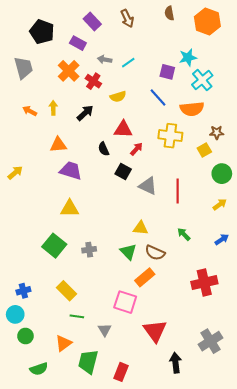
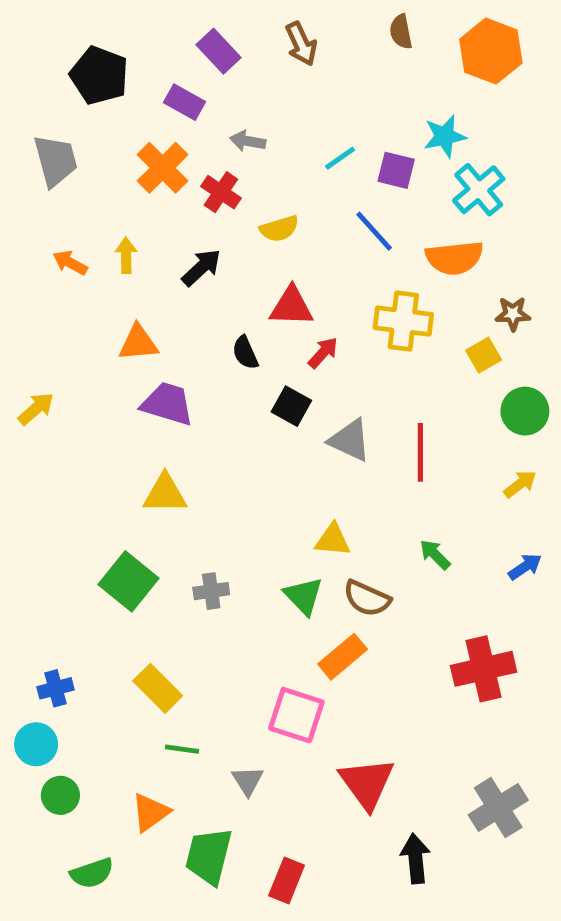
cyan line: (128, 63) -> (340, 158), moved

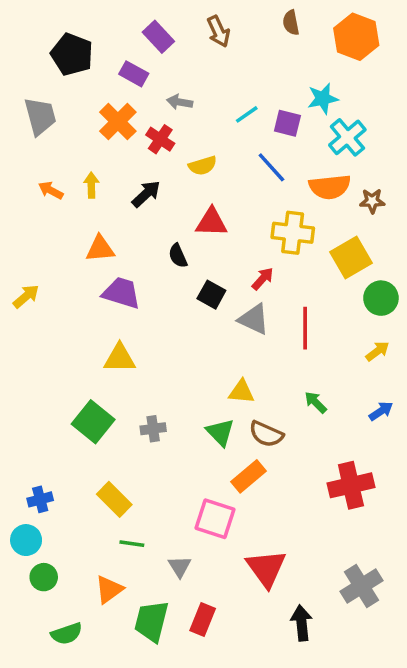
brown star: (513, 314) -> (372, 201), moved
red arrow: (323, 353) -> (263, 279), moved
yellow square: (484, 355) -> (351, 257), size x1.6
red rectangle: (287, 880) -> (203, 619), moved

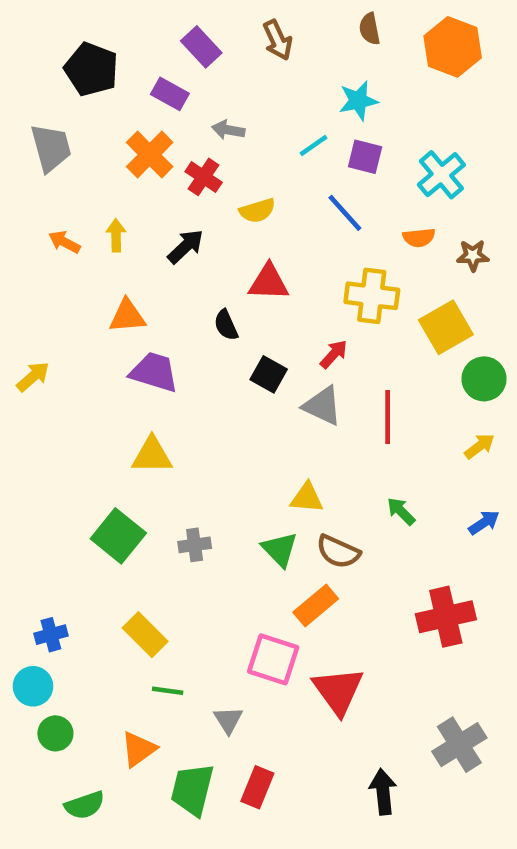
cyan star: (323, 99) -> (358, 101), moved
orange semicircle: (330, 187) -> (419, 238), size x0.6
red triangle: (266, 568) -> (338, 691), moved

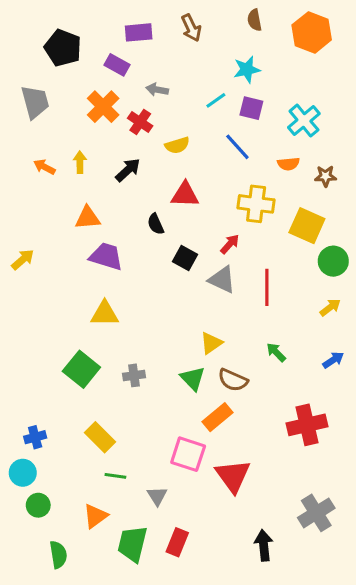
purple rectangle: (201, 47) -> (139, 32), turned -52
yellow square: (446, 327) -> (307, 226), turned -36
yellow triangle: (307, 498) -> (211, 343), turned -40
green semicircle: (85, 805) -> (58, 555), turned -80

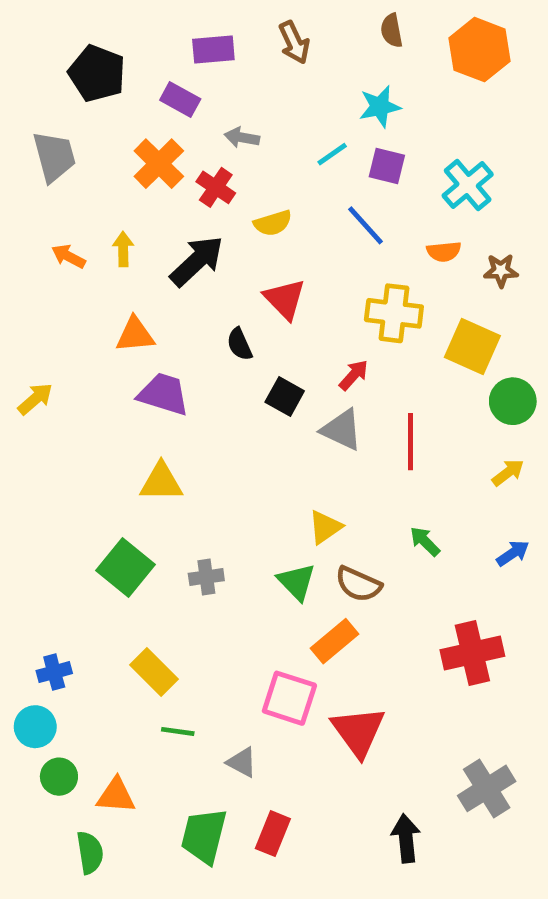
black arrow: (128, 170) -> (197, 261), size x1.4
red triangle: (185, 195) -> (285, 299), turned 44
gray triangle: (157, 496) -> (242, 762), turned -30
orange triangle: (95, 516) -> (116, 796), moved, turned 40

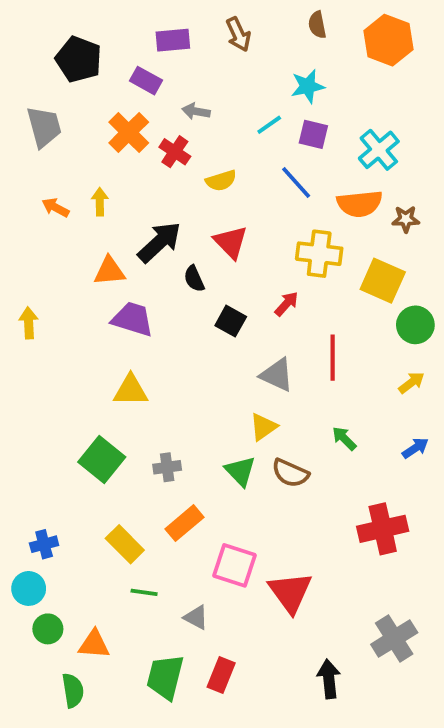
orange semicircle: (444, 252) -> (360, 204), size x1.6
black arrow: (197, 261) -> (159, 242), moved
yellow arrow: (35, 399) -> (29, 323), turned -52
gray triangle: (342, 430) -> (277, 375), moved
orange rectangle: (335, 641) -> (184, 523), moved

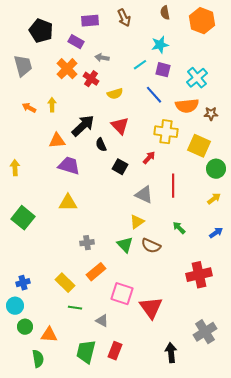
green square: (102, 460) -> (23, 218), moved

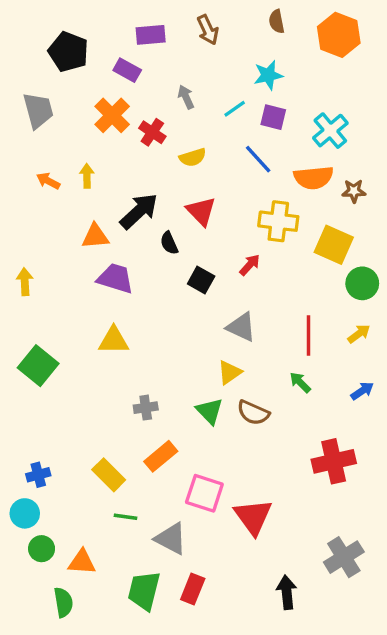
gray arrow: (102, 58) -> (186, 97), moved, turned 56
red line: (173, 186) -> (309, 335), moved
gray triangle: (102, 321) -> (171, 539), size x1.5

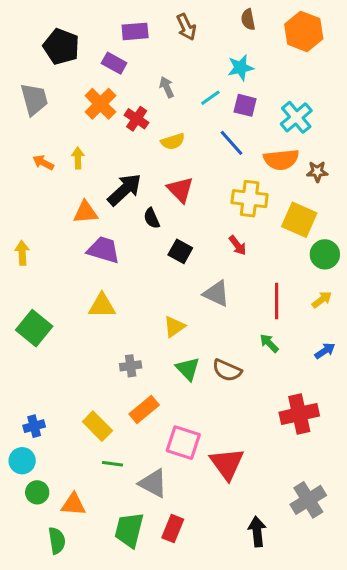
red arrow: (250, 265) -> (238, 245), moved, turned 100
yellow triangle: (230, 372) -> (174, 327), moved

